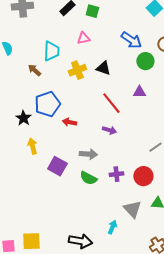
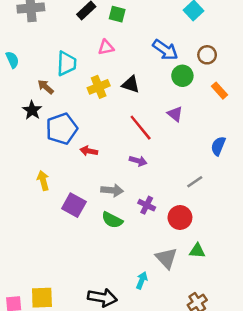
purple triangle: (139, 92) -> (175, 114), turned 40
black star: (23, 118) -> (32, 110), moved
purple cross: (116, 174) -> (147, 205), moved, turned 32

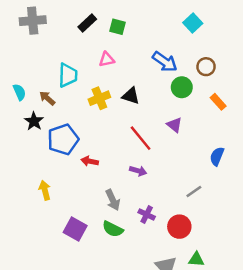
cyan semicircle: (12, 60) -> (19, 92), moved
gray arrow: (112, 190) -> (113, 200), turned 60
purple square: (74, 205) -> (75, 229), moved

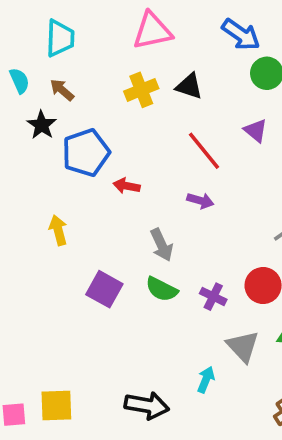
pink triangle: (107, 59) -> (152, 31), size x1.6
cyan trapezoid: (68, 75) -> (60, 38), moved
purple cross: (147, 214) -> (213, 297), moved

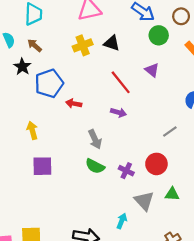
purple square: (104, 289) -> (42, 166), moved, turned -30

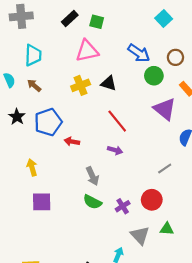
black star: (22, 67) -> (17, 117), moved
purple triangle: (152, 70) -> (165, 109), moved, size x1.6
purple cross: (126, 171) -> (123, 206), turned 32

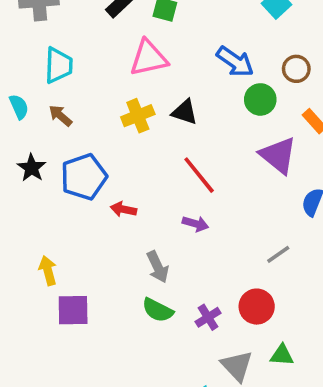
yellow arrow: (32, 167) -> (48, 271), moved

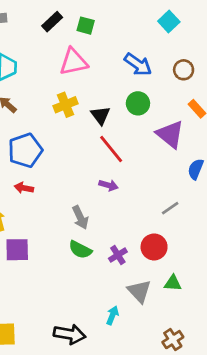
green circle: (260, 99) -> (138, 103), moved
black triangle: (185, 112) -> (100, 115), moved, turned 35
red arrow: (123, 209) -> (24, 188), moved

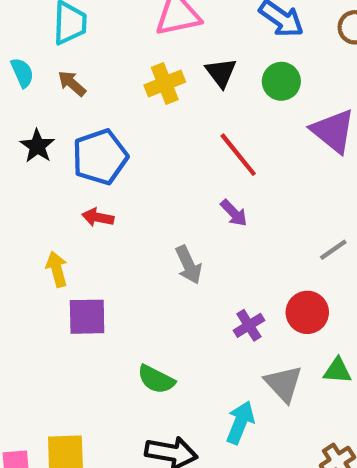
black triangle: (100, 115) -> (221, 73), moved
purple arrow: (108, 185) -> (234, 213), turned 30
green semicircle: (80, 250) -> (156, 379), moved
cyan arrow: (112, 315) -> (240, 423), size x1.4

